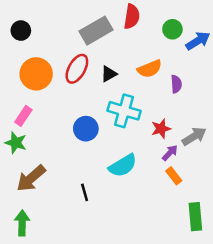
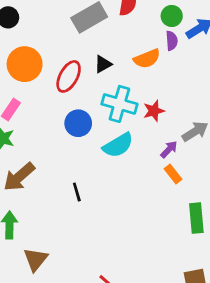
red ellipse: (77, 69) -> (69, 76), moved
purple semicircle: (176, 84) -> (172, 41), moved
red star: (161, 129) -> (154, 111), moved
cyan semicircle: (123, 166) -> (118, 145), moved

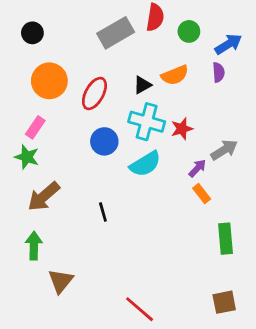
green circle: (172, 16) -> (189, 31), moved
purple semicircle: (172, 41) -> (219, 72), moved
black triangle: (103, 64) -> (142, 85), moved

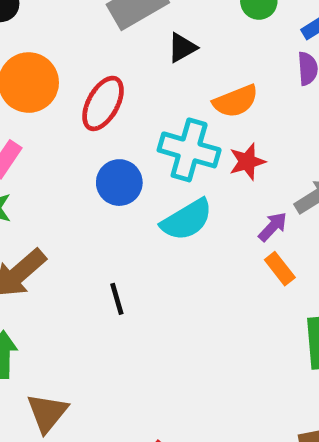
orange semicircle: (175, 75) -> (236, 101), moved
black triangle: (142, 85) -> (182, 48), moved

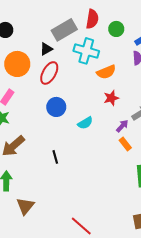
black triangle: (182, 48) -> (46, 49), moved
cyan cross: (189, 150) -> (86, 51), moved
cyan semicircle: (187, 220) -> (85, 123), size x0.7

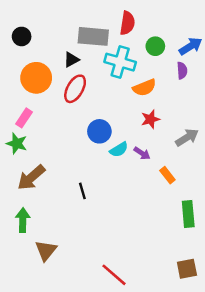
green circle: (116, 29) -> (155, 46), moved
gray rectangle: (64, 30) -> (93, 36), turned 35
blue circle: (56, 107) -> (99, 131), moved
purple arrow: (122, 126) -> (142, 153), moved, turned 80

